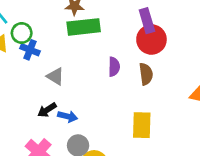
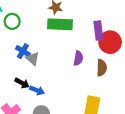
purple rectangle: (147, 21) -> (98, 31), moved
blue cross: (30, 50) -> (23, 51), moved
black arrow: (47, 110) -> (22, 83), turned -128

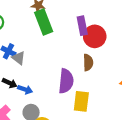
green rectangle: (60, 24) -> (44, 22), turned 70
purple semicircle: (78, 58) -> (66, 81), moved, size x1.6

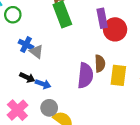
brown semicircle: (88, 62) -> (100, 63), moved
yellow rectangle: (81, 101) -> (118, 75), moved

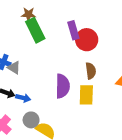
brown semicircle: (100, 63) -> (91, 71), moved
yellow rectangle: (118, 75) -> (86, 95), moved

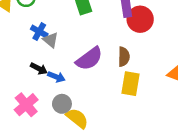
brown semicircle: (91, 71) -> (124, 57), moved
purple semicircle: (63, 86) -> (89, 59), moved, turned 45

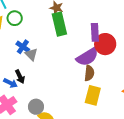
purple semicircle: (89, 59) -> (87, 57), moved
black arrow: (39, 69) -> (20, 77), turned 32
blue arrow: (56, 77) -> (10, 83), moved

